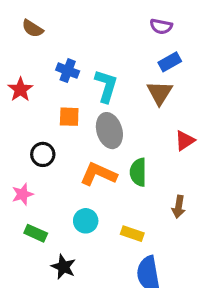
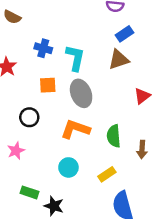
brown triangle: (160, 93) -> (119, 60), turned 45
green semicircle: (138, 172) -> (114, 136), moved
green rectangle: (36, 233) -> (29, 192), moved
yellow rectangle: (132, 234) -> (107, 174), turned -48

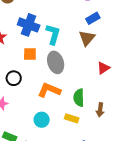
blue cross: (43, 48) -> (29, 25), size x1.5
brown triangle: (119, 60) -> (87, 38), turned -36
yellow rectangle: (107, 174) -> (72, 118), moved, turned 48

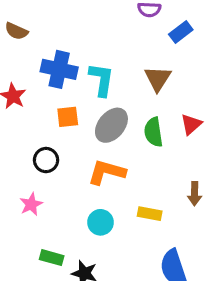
blue rectangle: (93, 18) -> (181, 32), moved
gray ellipse: (56, 62) -> (111, 125), turned 65
green semicircle: (79, 98) -> (153, 132), moved

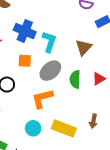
orange L-shape: (107, 172) -> (42, 98), turned -40
yellow rectangle: (150, 214) -> (64, 128), size x1.6

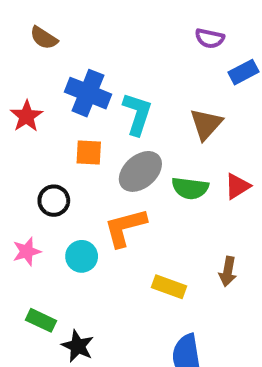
green semicircle: (75, 79) -> (190, 188), turned -84
cyan circle: (33, 128) -> (82, 256), moved
yellow rectangle: (64, 128) -> (169, 287), size x0.7

